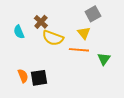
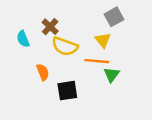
green triangle: (104, 59) -> (112, 75), moved
orange semicircle: (23, 76) -> (43, 72), moved
black square: (39, 78) -> (67, 91), moved

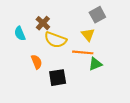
green triangle: (112, 75) -> (95, 64), turned 32

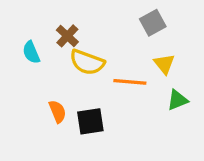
yellow triangle: (88, 35) -> (164, 64), moved
orange semicircle: (37, 62) -> (57, 112), moved
green triangle: (95, 64) -> (177, 100), moved

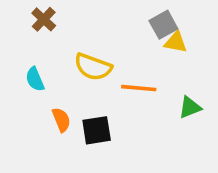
brown cross: (67, 36) -> (44, 19), moved
cyan semicircle: (31, 52) -> (35, 79), moved
yellow triangle: (164, 64) -> (176, 42), moved, turned -40

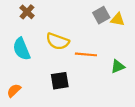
yellow triangle: (176, 42) -> (118, 19), moved
cyan semicircle: (35, 79) -> (22, 49), size x1.5
orange semicircle: (61, 120) -> (14, 90), moved, turned -112

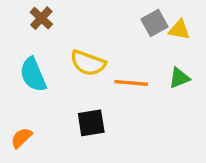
green triangle: (118, 66) -> (179, 78), moved

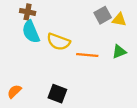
brown cross: (41, 18) -> (28, 12), turned -32
cyan semicircle: (33, 75) -> (31, 32), moved
black square: (91, 123) -> (57, 94), moved, turned 30

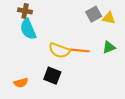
yellow semicircle: (58, 42) -> (59, 50), moved
orange semicircle: (14, 91) -> (21, 83), moved, turned -152
black square: (57, 94) -> (52, 76), moved

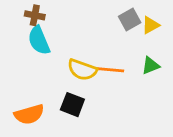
yellow triangle: (109, 18) -> (151, 25), turned -40
orange semicircle: (21, 83) -> (29, 114), size x1.5

